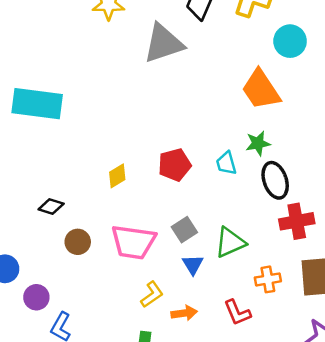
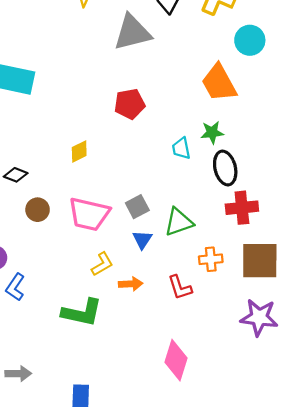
red pentagon: (175, 165) -> (130, 104), moved

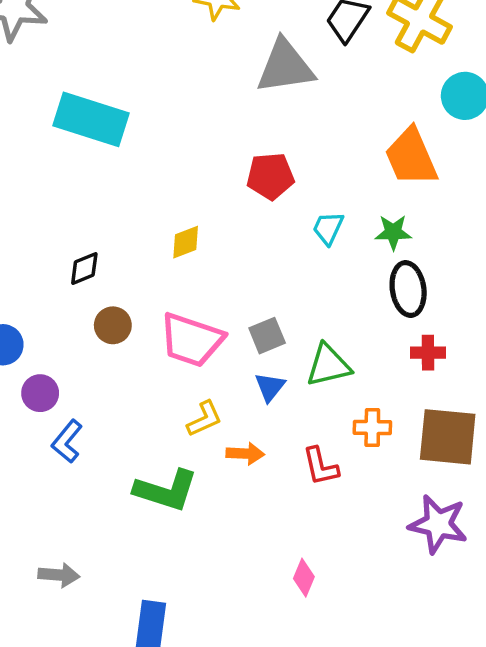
cyan trapezoid: (181, 148) -> (328, 228), moved, turned 30
black diamond: (16, 175) -> (84, 268), turned -50
red cross: (242, 208) -> (428, 353), size x0.7
pink diamond: (176, 360) -> (304, 578), size x0.6

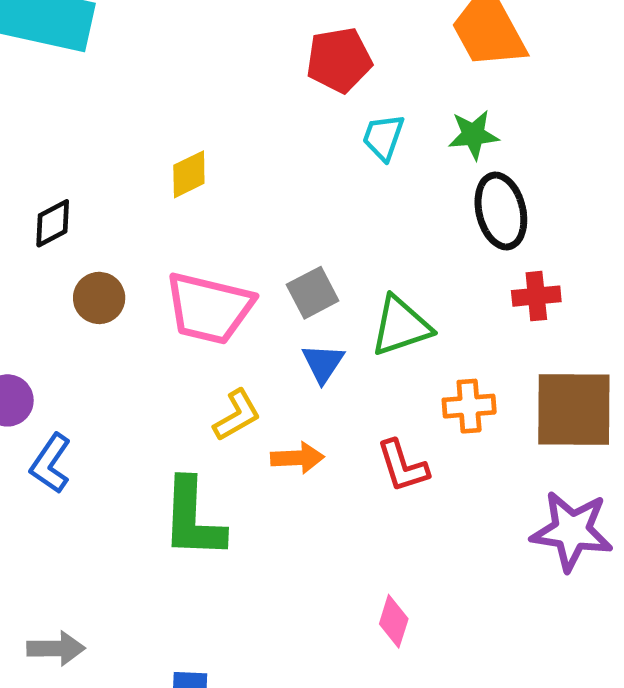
red pentagon: (270, 176) -> (339, 60), moved
green L-shape: (166, 490) -> (193, 519), turned 80

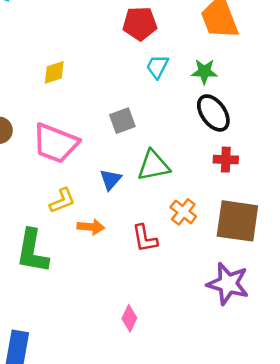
black ellipse: (501, 211) -> (213, 113), turned -30
gray square: (313, 293) -> (122, 121), moved
orange cross: (469, 406) -> (183, 212), turned 35

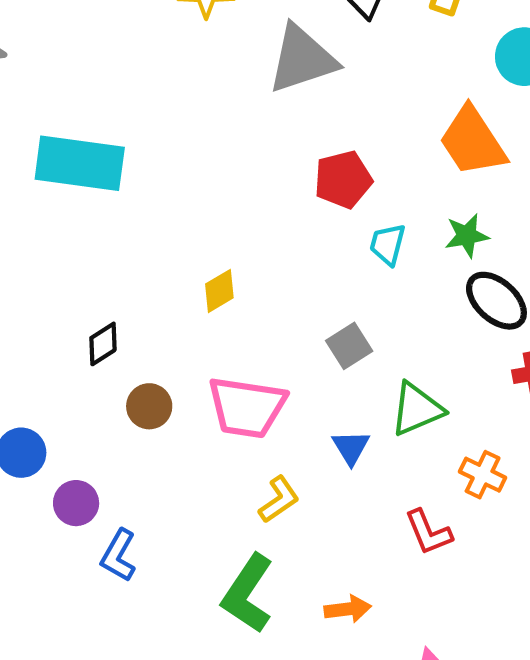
orange arrow: (91, 227) -> (348, 609), moved
green L-shape: (32, 251) -> (248, 594), turned 36

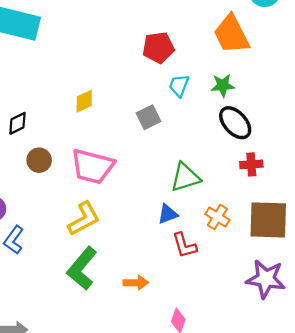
gray square: (349, 346) -> (148, 117), moved
blue triangle: (351, 447) -> (168, 214), moved, turned 35
yellow L-shape: (279, 499) -> (84, 219), moved, size x1.4

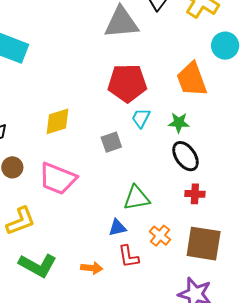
red pentagon: (158, 48) -> (127, 83), size x1.4
yellow diamond: (84, 101) -> (58, 121), size x1.4
yellow L-shape: (84, 219) -> (21, 221), moved
green L-shape: (82, 268) -> (38, 265), turned -108
orange arrow: (136, 283) -> (92, 268), moved

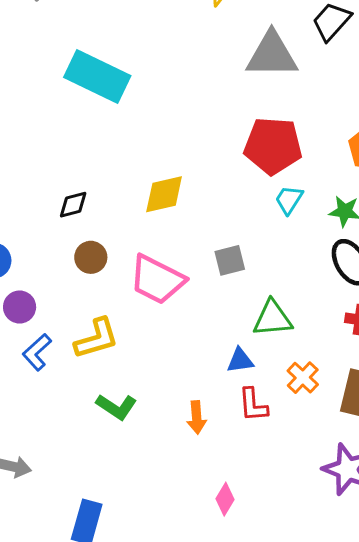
gray square: (111, 142) -> (230, 260), moved
green L-shape: (38, 265) -> (116, 407), size x0.7
orange arrow: (92, 268) -> (197, 417), turned 75

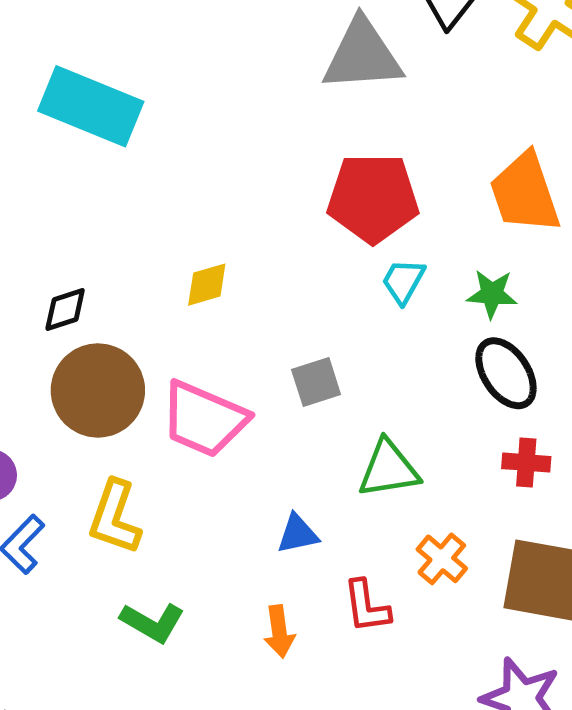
yellow diamond: (164, 194) -> (207, 285), size x0.7
brown circle: (91, 257) -> (98, 390), size x1.8
yellow L-shape: (97, 338) -> (115, 517), turned 129
blue triangle: (240, 360) -> (298, 534), moved

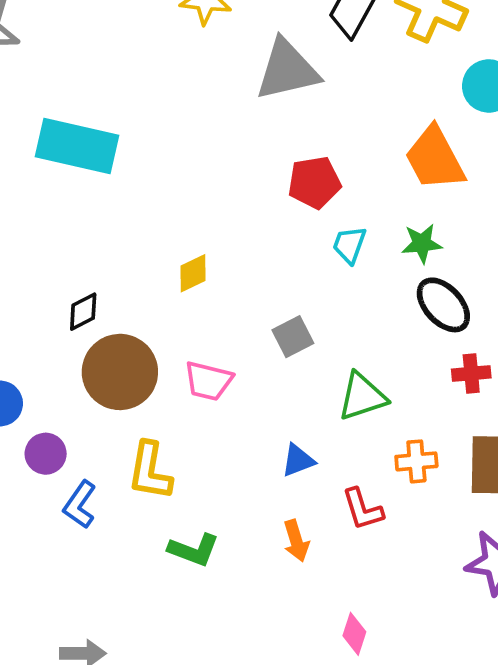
red pentagon: (373, 198) -> (314, 182), size x0.7
pink trapezoid: (204, 419) -> (208, 381), size x0.7
orange cross: (442, 559) -> (416, 461), turned -36

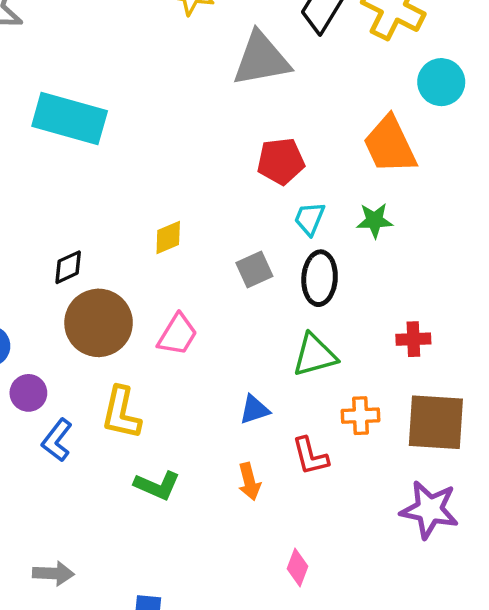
black ellipse: (443, 305) -> (320, 278), moved, turned 44
gray square: (293, 337) -> (254, 270), moved
pink trapezoid: (208, 381) -> (177, 335), turned -75

